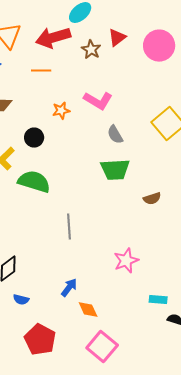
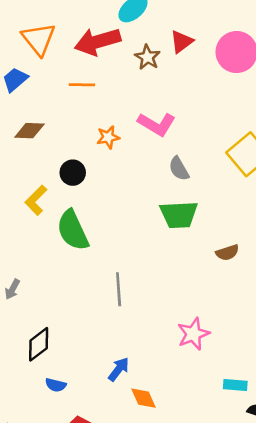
green semicircle: (34, 182) -> (73, 230), turned -132

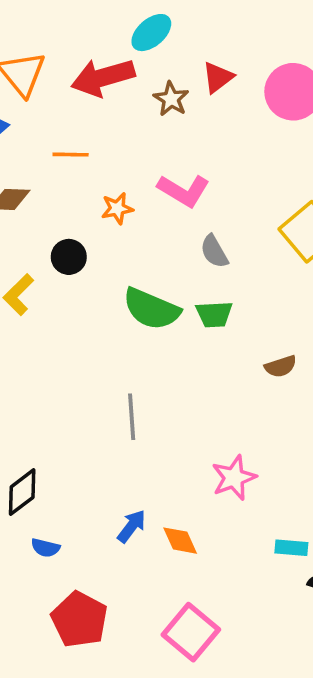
orange line: (82, 85) -> (71, 155), moved
green trapezoid: (179, 215) -> (214, 314), size x0.7
green semicircle: (73, 230) -> (151, 309), moved, turned -42
orange diamond: (143, 398) -> (180, 541), moved

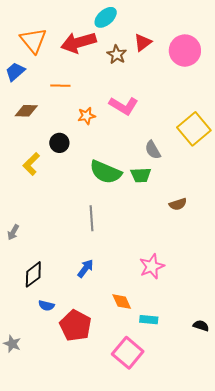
gray semicircle: (214, 252) -> (153, 150), moved
gray line: (132, 417) -> (92, 218), moved
blue arrow: (132, 526) -> (86, 268), moved
cyan rectangle: (291, 548) -> (149, 320), moved
red pentagon: (80, 620) -> (75, 326), moved

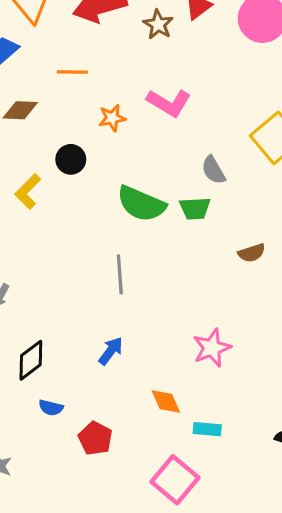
red pentagon: (75, 326) -> (95, 438), size x0.7

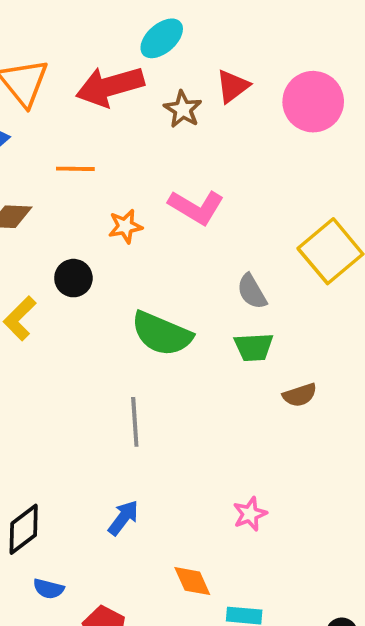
green trapezoid: (195, 208) -> (254, 347), moved
pink star: (212, 348) -> (250, 514), size x0.7

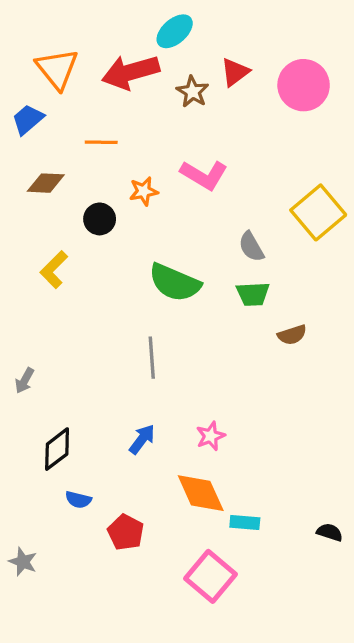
black circle: (73, 278) -> (100, 219), moved
pink star: (250, 514) -> (211, 436), moved
orange diamond: (192, 581) -> (201, 493), size x1.5

